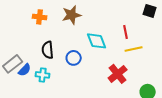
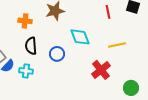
orange cross: (40, 17) -> (25, 21), moved
red line: (126, 32) -> (108, 12), moved

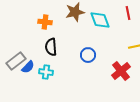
cyan diamond: (80, 37) -> (100, 20), moved
blue circle: (57, 54) -> (88, 55), moved

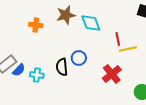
red line: (128, 13) -> (118, 39), moved
black semicircle: (51, 47) -> (62, 67), moved

